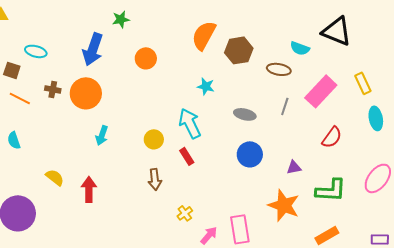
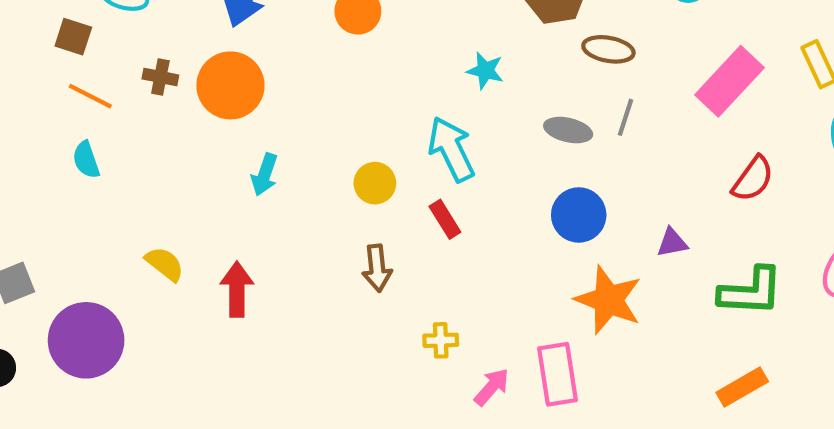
brown ellipse: (279, 69) -> (608, 49), moved
gray line: (285, 106) -> (625, 117), moved
cyan semicircle: (14, 140) -> (86, 160), moved
orange star: (284, 205) -> (608, 300), moved
yellow cross: (185, 213) -> (441, 340), turned 35

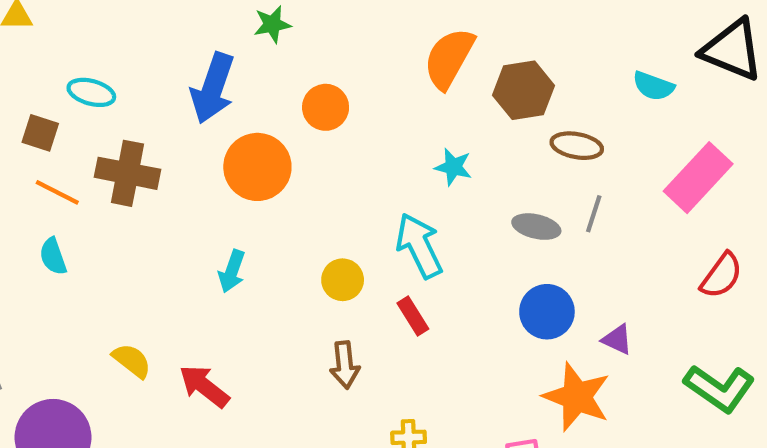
brown cross: (160, 77) -> (128, 173), size x1.8
orange circle: (230, 85) -> (257, 167), moved
purple triangle: (672, 243) -> (617, 339), moved, turned 36
red arrow: (237, 289) -> (204, 386), turned -52
green L-shape: (751, 291) -> (719, 388), turned 32

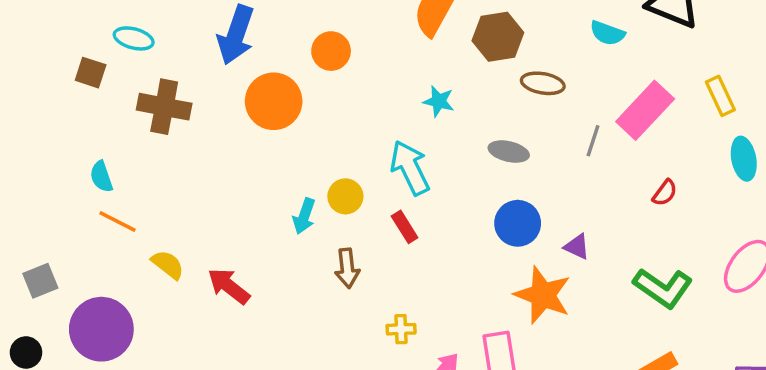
orange line: (57, 192) -> (118, 221), moved
gray line: (594, 214) -> (593, 141), moved
cyan arrow: (232, 271) -> (304, 216), moved
red semicircle: (722, 276) -> (665, 193), size x0.7

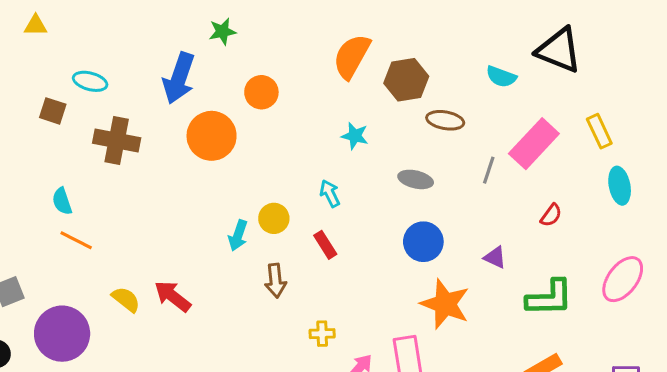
cyan arrow: (410, 168) -> (330, 193), size x0.6
purple triangle: (577, 247) -> (495, 257), moved
yellow semicircle: (168, 265) -> (126, 299), moved
green L-shape: (663, 288) -> (549, 298), turned -36

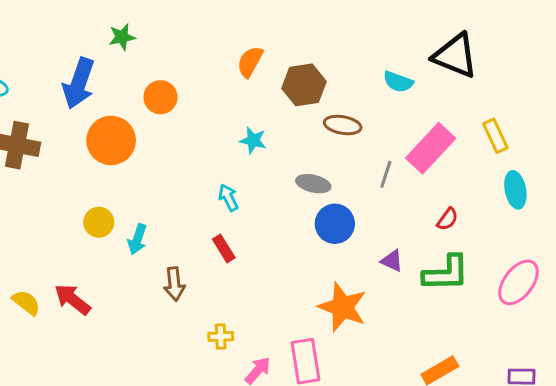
orange semicircle: (352, 56) -> (250, 62), size x0.7
yellow circle: (274, 218) -> (99, 222), moved
blue circle: (423, 242) -> (335, 224), moved
green L-shape: (549, 298) -> (446, 273), moved

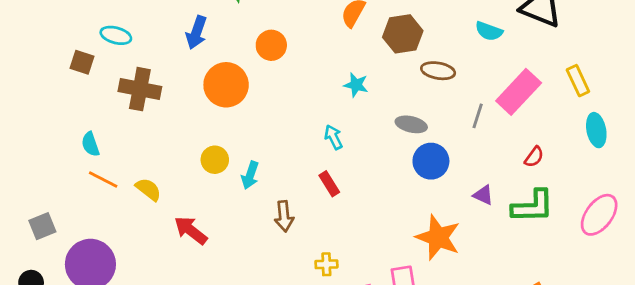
blue arrow: (79, 83) -> (196, 33), size x0.7
yellow semicircle: (26, 302) -> (148, 189), moved

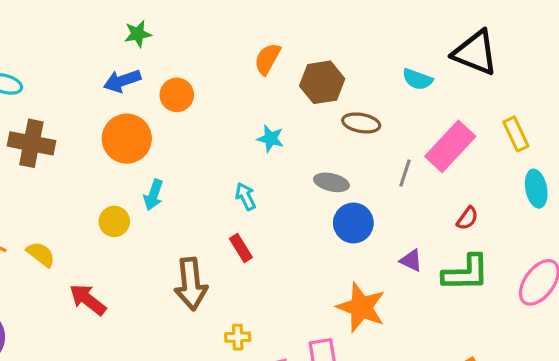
blue arrow: (196, 33) -> (122, 81), moved, turned 52
cyan arrow: (250, 175) -> (153, 195), moved
brown arrow: (284, 216) -> (191, 284), size x1.5

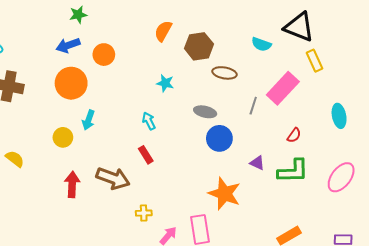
yellow rectangle: (516, 134) -> (315, 61), moved
brown arrow: (191, 284) -> (113, 178), turned -64
red arrow: (88, 300) -> (72, 184), moved, turned 55

